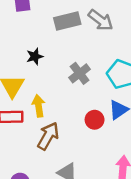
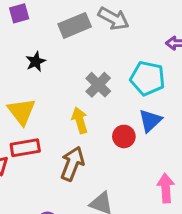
black star: (35, 56) -> (36, 62), moved
yellow arrow: (39, 106) -> (80, 120), moved

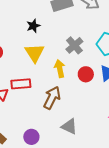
yellow triangle: (22, 111) -> (35, 53), moved
red circle: (124, 136) -> (86, 74), moved

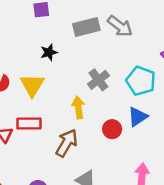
yellow triangle: (35, 53) -> (32, 85), moved
red circle: (86, 74) -> (112, 129), moved

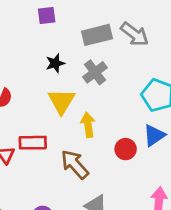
gray cross: (98, 80) -> (95, 72), moved
yellow triangle: (32, 85) -> (61, 101), moved
brown arrow: (67, 143) -> (75, 164), turned -72

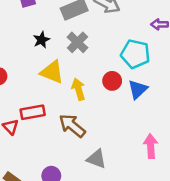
yellow triangle: (61, 101) -> (52, 72), turned -30
red circle: (126, 149) -> (112, 81), moved

